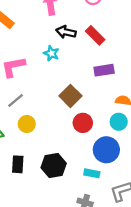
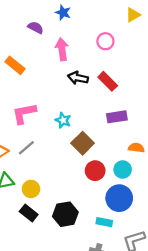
cyan star: (51, 53) -> (63, 120), moved
cyan circle: (119, 122) -> (123, 170), moved
yellow circle: (27, 124) -> (31, 189), moved
black rectangle: (18, 164) -> (29, 213), turned -54

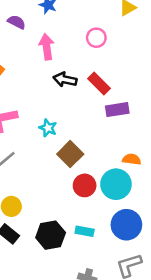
purple rectangle: (117, 117) -> (117, 110), moved
cyan circle: (123, 170) -> (116, 184), size x1.5
blue circle: (119, 198) -> (126, 225), moved
cyan rectangle: (104, 222) -> (85, 231), moved

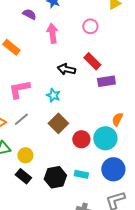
black arrow: (65, 80) -> (66, 69), moved
brown square: (70, 154) -> (58, 123), moved
orange semicircle: (132, 159) -> (117, 119), turned -72

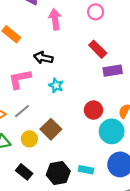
black arrow: (66, 69) -> (43, 58), moved
brown square: (58, 123) -> (51, 129), moved
red circle: (81, 139) -> (93, 110), moved
yellow circle: (25, 155) -> (29, 139), moved

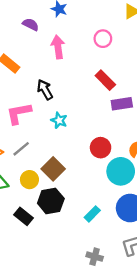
black arrow: (43, 58) -> (45, 90), turned 48
cyan rectangle: (86, 170) -> (92, 214), turned -56
black hexagon: (58, 173) -> (51, 201), moved

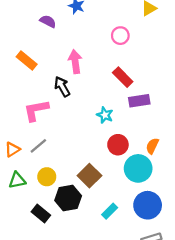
pink arrow: (58, 47) -> (75, 62), moved
cyan star: (59, 120) -> (105, 115), moved
brown square: (53, 169) -> (89, 176), moved

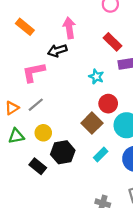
black arrow: (62, 87) -> (57, 51), turned -78
brown square: (89, 176) -> (92, 123), moved
cyan rectangle: (110, 211) -> (101, 154), moved

